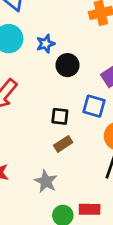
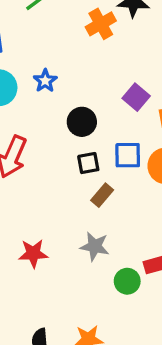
black circle: (67, 65) -> (82, 122), moved
blue square: (94, 106) -> (128, 155), moved

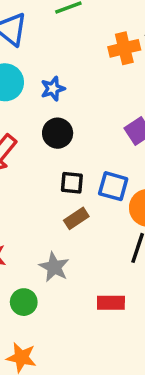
black circle: (82, 122) -> (58, 133), moved
green circle: (127, 281) -> (24, 302), moved

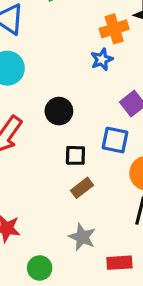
blue star: (53, 89) -> (102, 59), moved
blue square: (113, 186) -> (115, 140), moved
gray star: (54, 267) -> (82, 237), moved

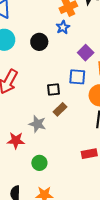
black circle: (59, 111) -> (39, 42), moved
gray star: (82, 237) -> (37, 124), moved

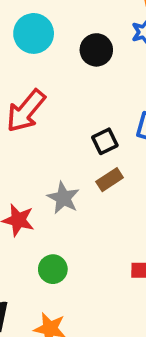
black square: (54, 89) -> (105, 141), turned -32

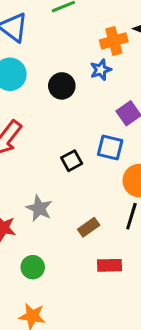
brown rectangle: (110, 180) -> (89, 227), moved

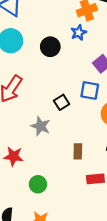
gray star: (39, 208) -> (41, 126), moved
brown rectangle: (89, 227) -> (78, 151), turned -49

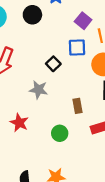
red star: (13, 156) -> (19, 123), turned 30
green circle: (38, 184) -> (60, 133), moved

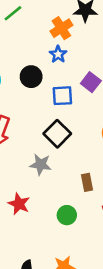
blue square: (77, 48) -> (62, 96), moved
black square: (53, 64) -> (57, 134), size x1.5

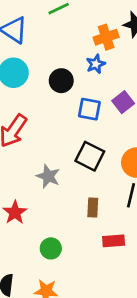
black square: (57, 134) -> (90, 156), moved, turned -32
green circle: (67, 215) -> (51, 248), moved

